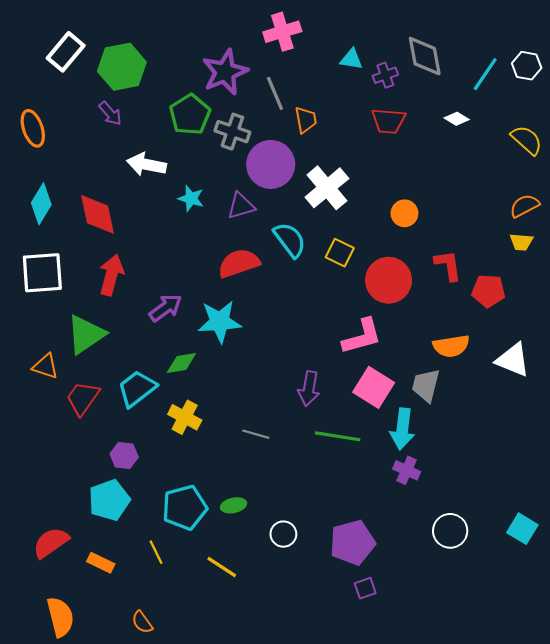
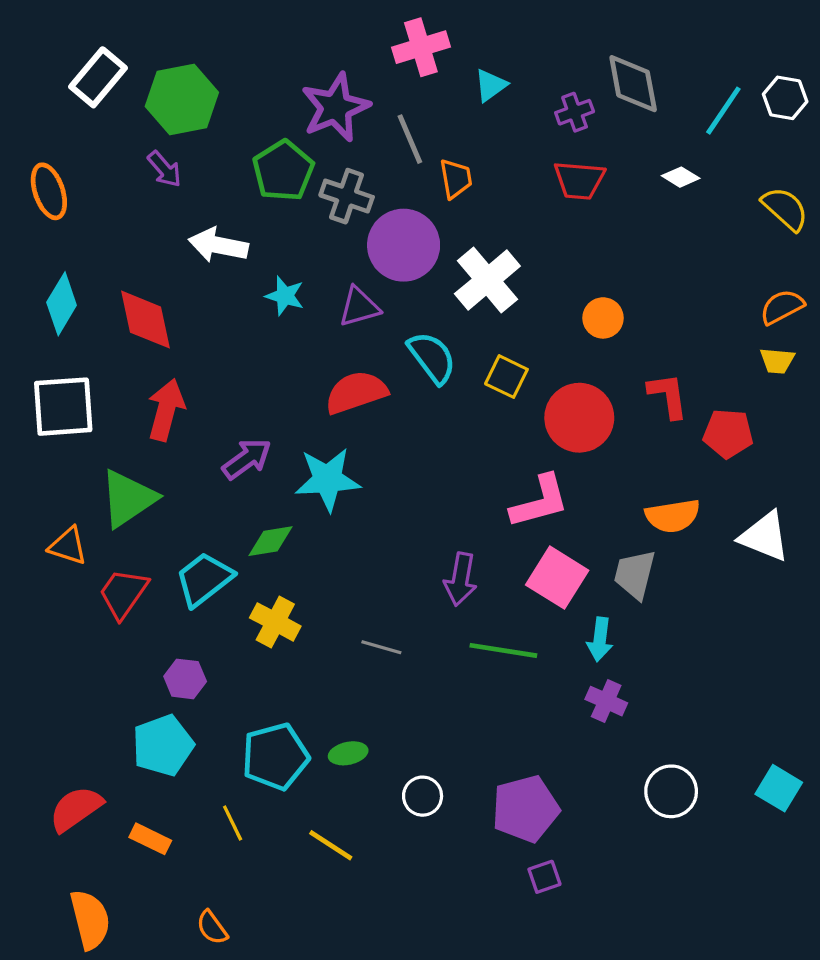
cyan triangle: (351, 59) -> (491, 85), moved, turned -45
cyan arrow: (402, 429) -> (600, 639), size x0.7

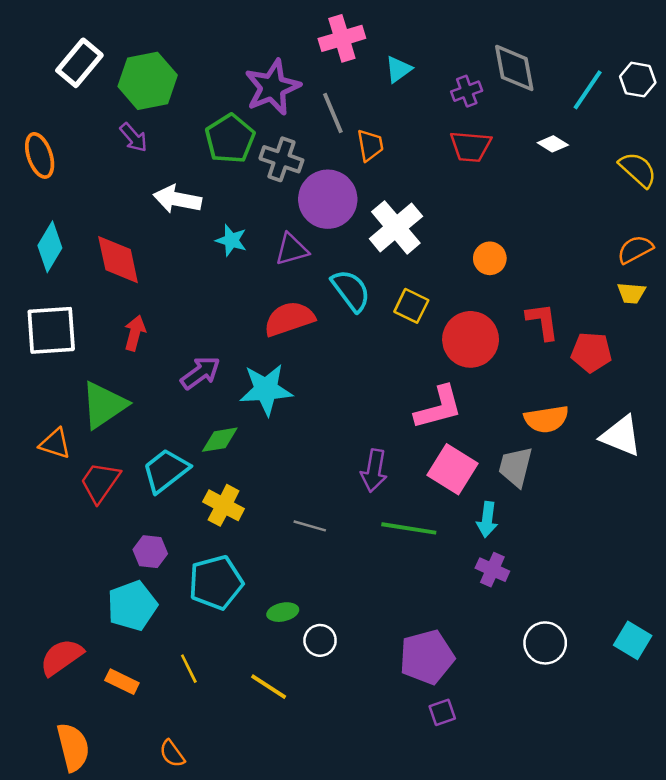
red arrow: (166, 410) -> (135, 333), size x0.7
cyan pentagon: (275, 757) -> (216, 582), moved
white circle: (423, 796) -> (320, 640), moved

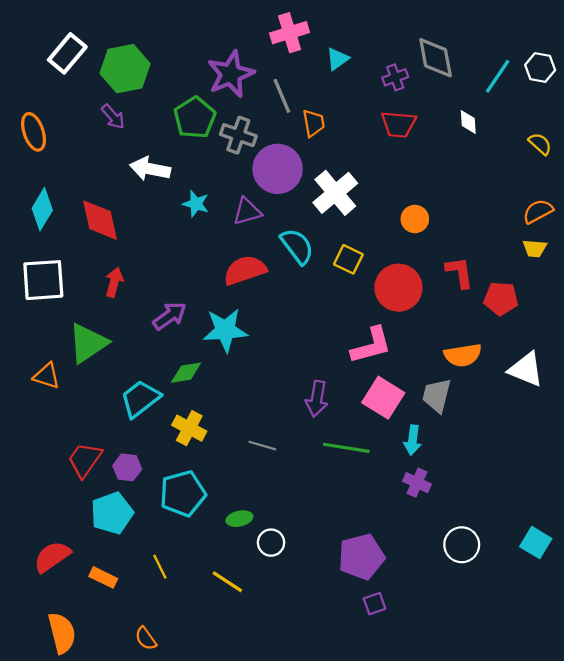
white diamond: (553, 144) -> (468, 122), turned 55
yellow semicircle: (638, 170) -> (540, 144), size x0.7
red trapezoid: (100, 482) -> (85, 460), moved

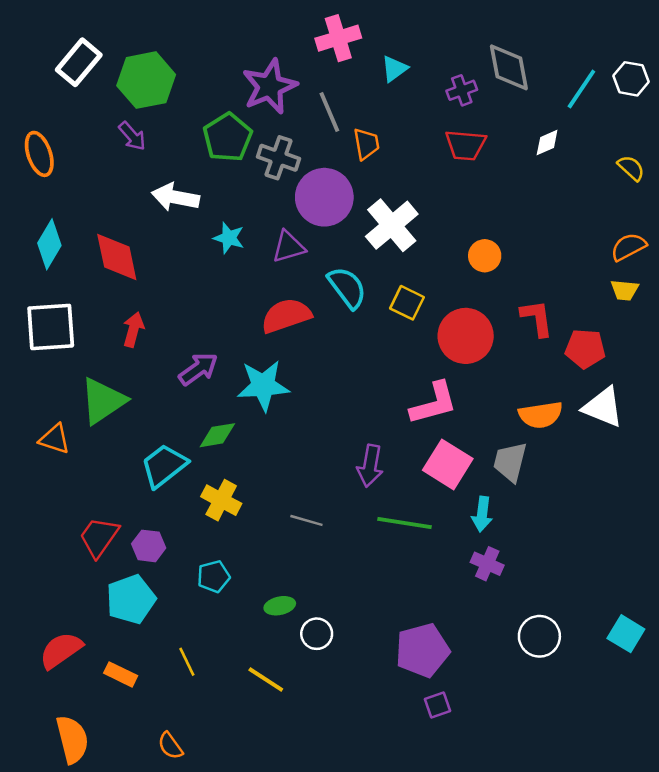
white diamond: (468, 122) -> (547, 142), turned 70
white triangle: (526, 369) -> (603, 407), moved
cyan pentagon: (183, 494) -> (214, 576), size x0.6

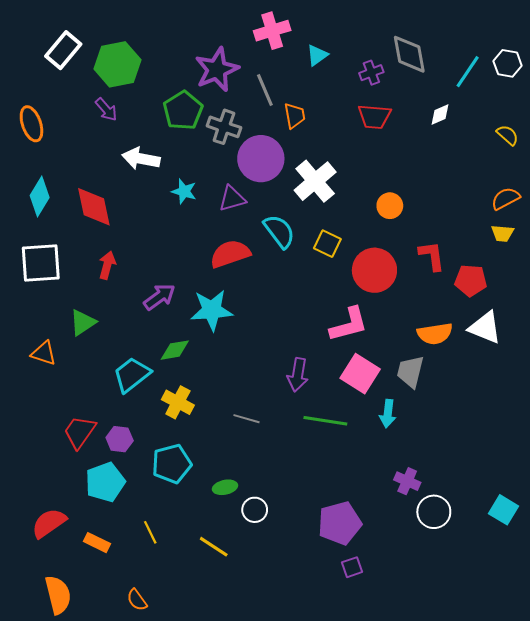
green triangle: (103, 401) -> (83, 322), size x0.7
purple cross: (487, 564) -> (407, 481), moved
cyan pentagon: (214, 576) -> (172, 464), size x1.5

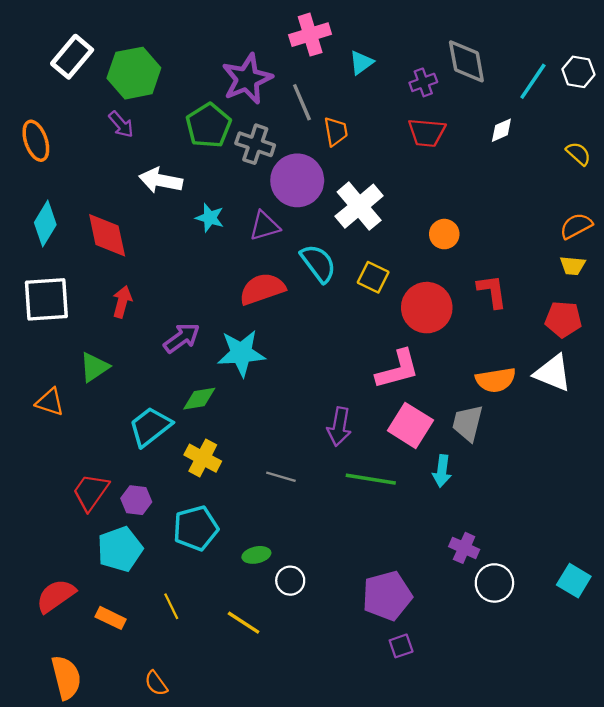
red pentagon: (471, 280) -> (563, 319), moved

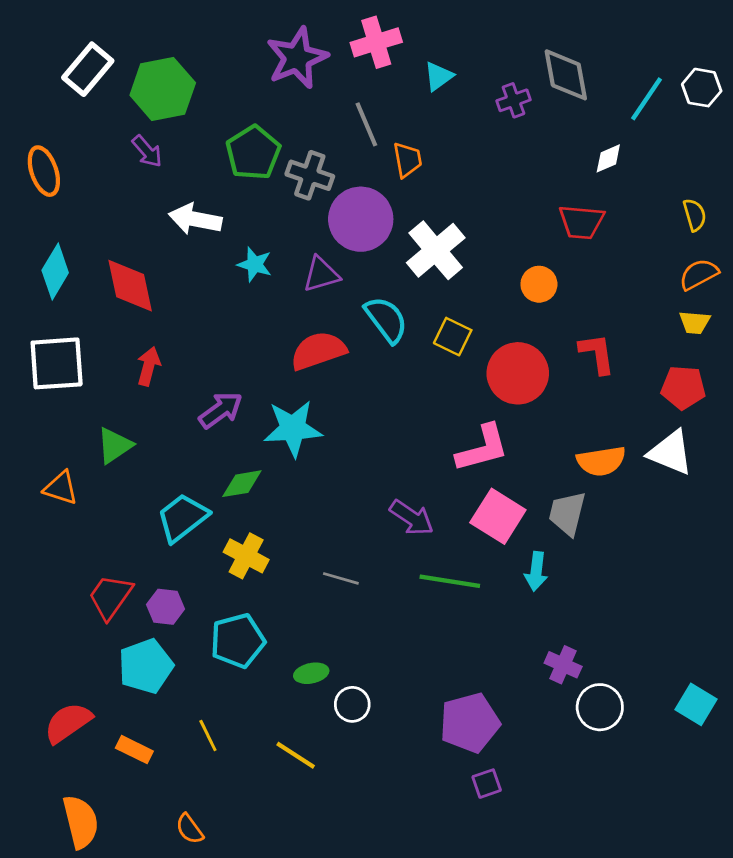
purple star: (247, 79) -> (297, 58), moved
red trapezoid: (427, 133) -> (581, 222), moved
yellow semicircle: (578, 154) -> (695, 215), moved, turned 32
purple arrow: (339, 427) -> (412, 518), turned -66

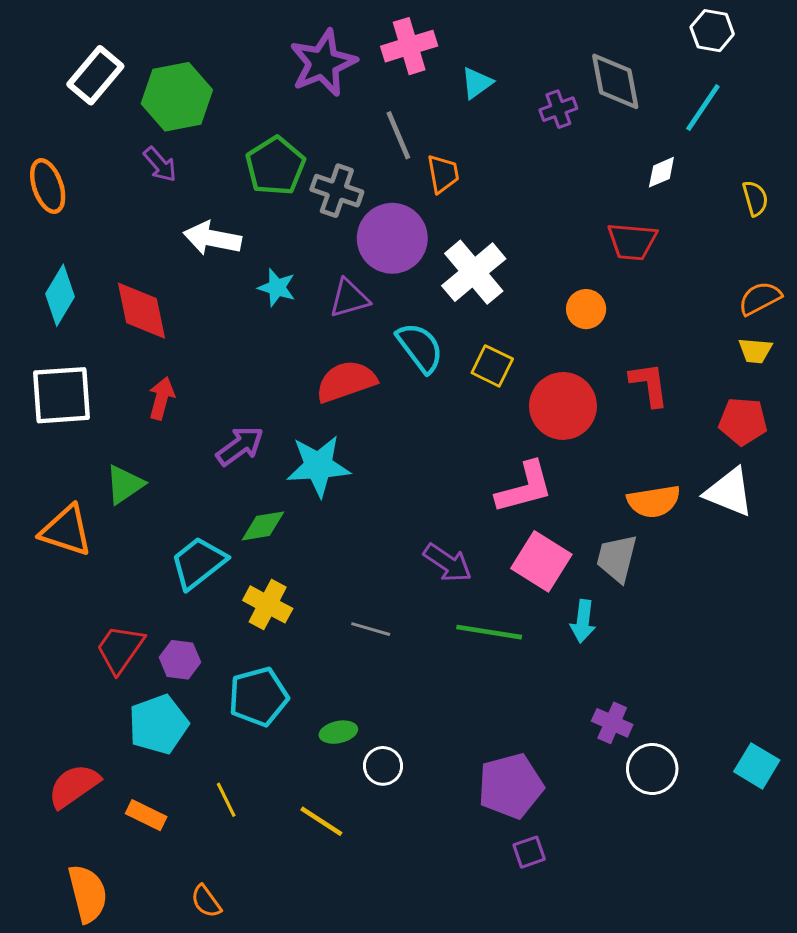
white hexagon: (702, 88) -> (712, 31), moved
yellow semicircle: (695, 215) -> (755, 198), moved
orange triangle: (61, 488) -> (66, 531), size x1.4

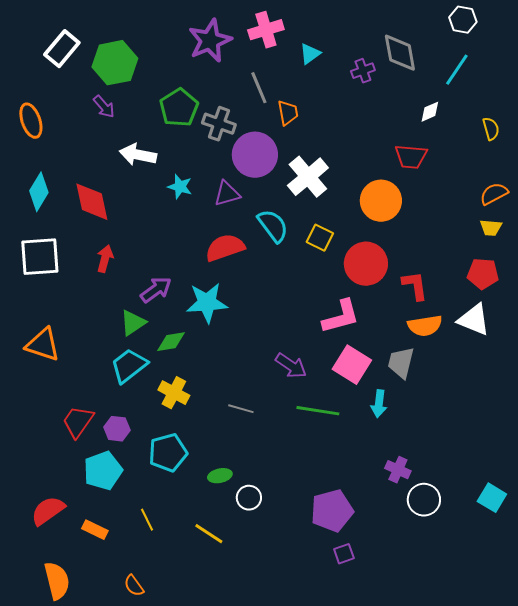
orange circle: (586, 309) -> (381, 201), size x1.6
red L-shape: (649, 384) -> (415, 286), moved
green triangle: (125, 484) -> (133, 323), moved

